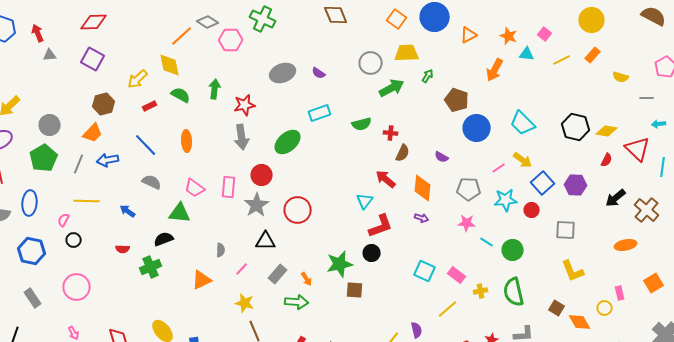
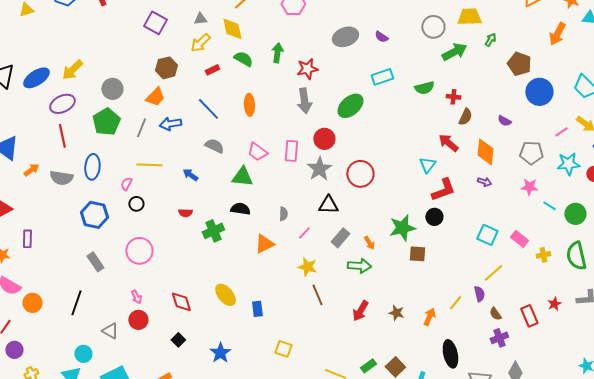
gray triangle: (50, 55) -> (200, 19), moved
black semicircle: (164, 239) -> (240, 209), moved, turned 30
yellow line: (448, 309) -> (493, 273), moved

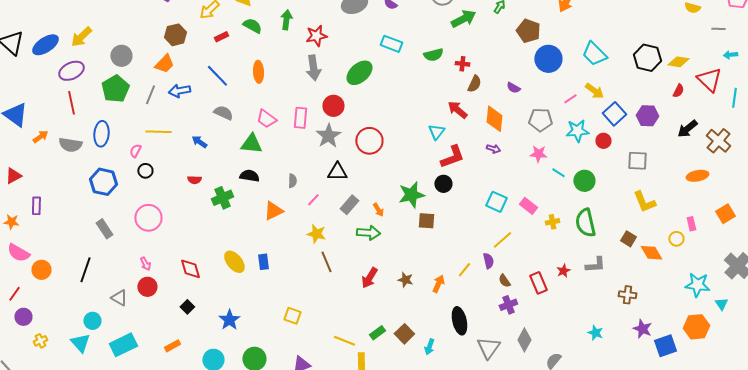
cyan rectangle: (382, 77) -> (391, 44), turned 40
blue rectangle: (257, 309) -> (263, 262), moved

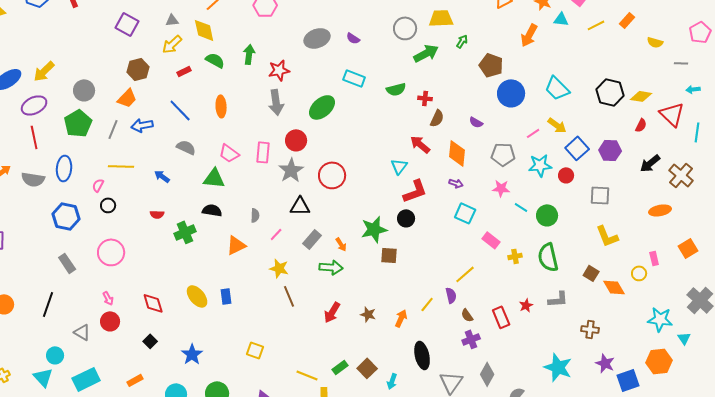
cyan square: (496, 202) -> (465, 213), moved
cyan star: (595, 333) -> (558, 367), size x1.8

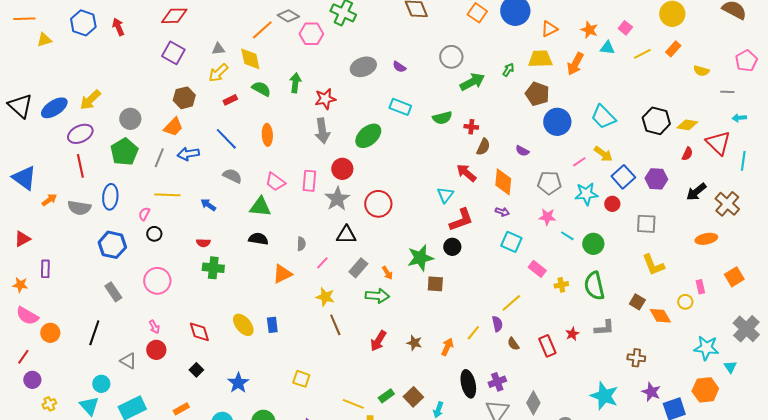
yellow trapezoid: (441, 18) -> (540, 59), moved
green cross: (185, 232) -> (213, 268), moved, turned 30
purple cross: (471, 339) -> (497, 382), moved

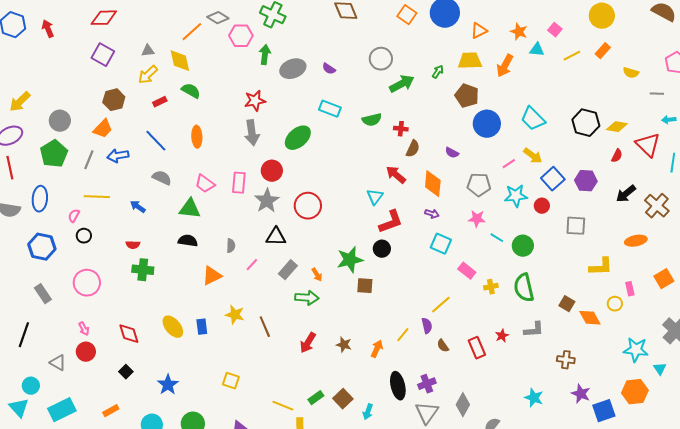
green arrow: (295, 83) -> (265, 55), moved
yellow L-shape: (653, 265) -> (601, 267), moved, turned -70
yellow star: (325, 297) -> (235, 315), moved
cyan star: (604, 396) -> (534, 398), size x0.7

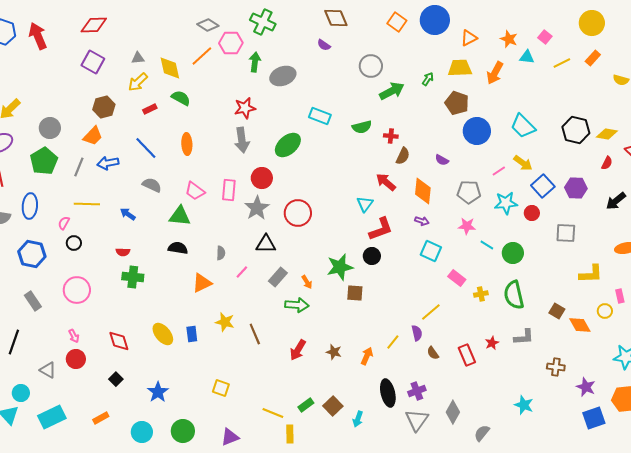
red arrow: (48, 29) -> (38, 36), size x1.5
orange line: (192, 32) -> (202, 56), moved
purple semicircle: (329, 69) -> (324, 45), moved
purple star: (581, 394) -> (586, 387), moved

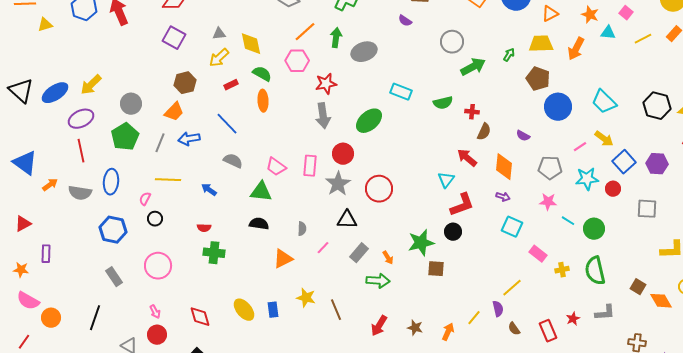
pink hexagon: (231, 43) -> (297, 61), moved
orange line: (202, 56) -> (305, 32), moved
orange ellipse: (187, 144) -> (263, 101), moved

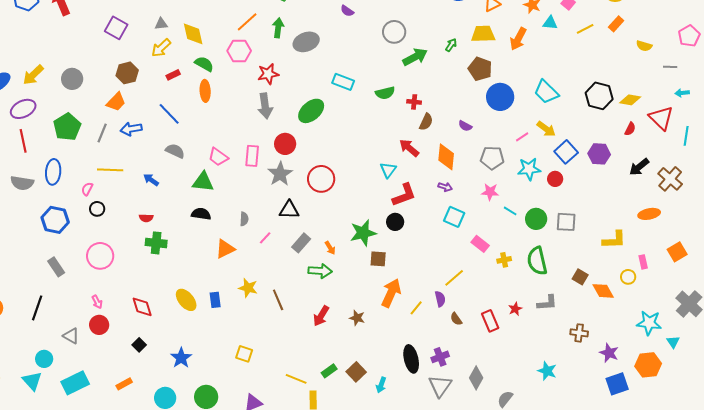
gray circle: (131, 104) -> (72, 79), moved
gray square: (647, 209) -> (566, 222), moved
orange arrow: (448, 332) -> (391, 293), moved, size x1.6

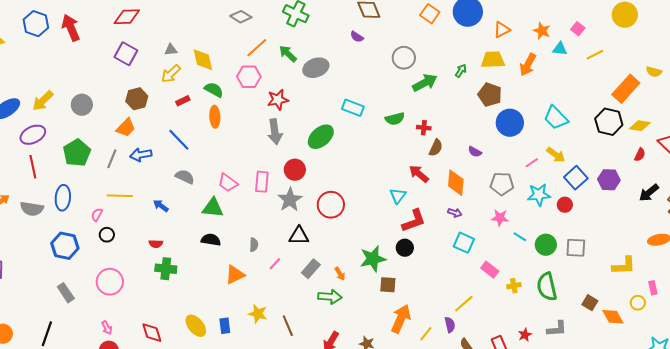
orange rectangle: (616, 24) -> (626, 89), moved, size x1.8
green arrow: (278, 28) -> (288, 54), turned -54

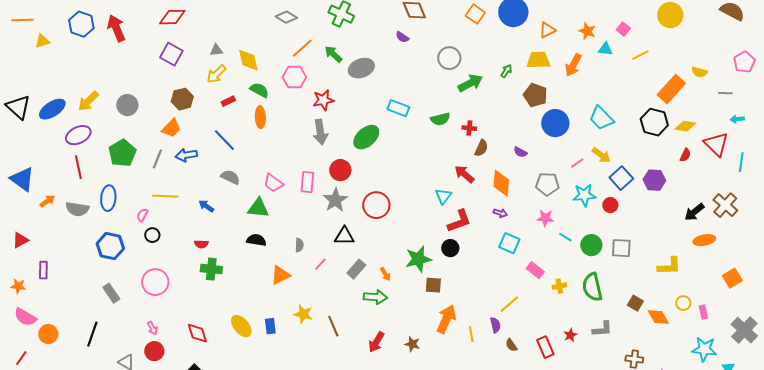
black arrow: (649, 193) -> (694, 212), moved
pink rectangle: (653, 288) -> (703, 312), moved
yellow line: (426, 334) -> (471, 334), turned -49

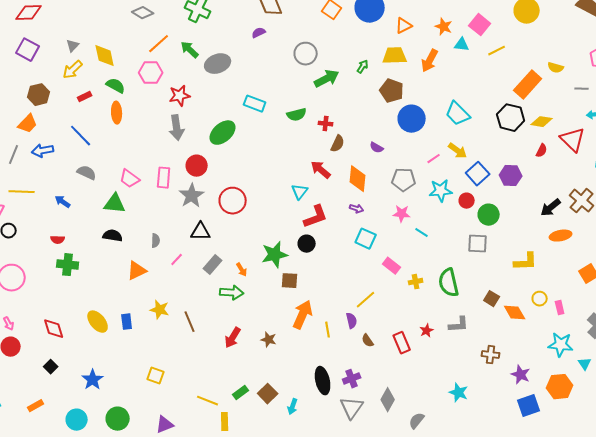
pink square: (623, 29) -> (480, 25), size x1.5
purple semicircle: (402, 37) -> (259, 33), turned 120
gray triangle: (216, 50) -> (73, 46), turned -40
green circle: (591, 245) -> (489, 215), moved

